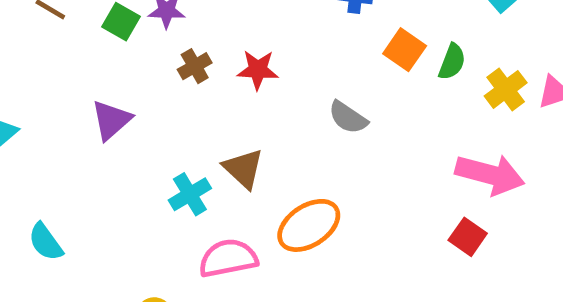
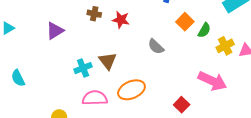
brown cross: (195, 66) -> (94, 14), turned 32
red square: (468, 237) -> (182, 105), moved

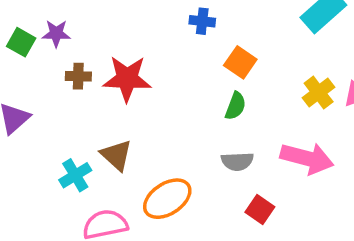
red star: (121, 20) -> (127, 79), size x1.5
green semicircle: (204, 30) -> (236, 106), moved
gray semicircle: (156, 47) -> (237, 161), moved, turned -36

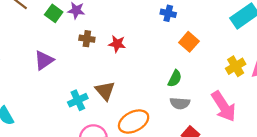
red star: (127, 79) -> (117, 44), size x0.6
green semicircle: (236, 106) -> (175, 79), moved
pink arrow: (307, 158) -> (224, 106), turned 36

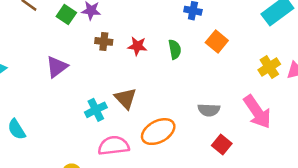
green semicircle: (175, 79) -> (175, 49), moved, turned -36

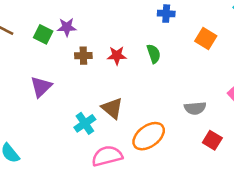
orange square: (217, 41) -> (206, 39), moved

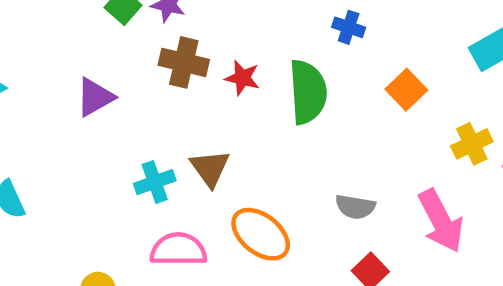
green semicircle: (154, 54) -> (308, 92), size x1.8
brown cross: (83, 56) -> (184, 62), size x1.5
orange ellipse: (149, 136) -> (261, 234), turned 60

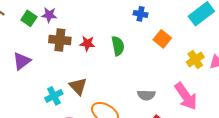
blue cross: (349, 27) -> (141, 14), moved
green semicircle: (308, 92) -> (118, 46), size x0.7

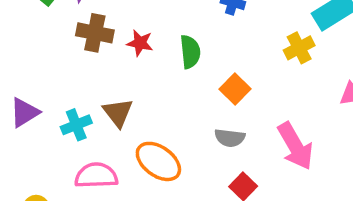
orange square: (162, 39) -> (235, 89), moved
yellow cross: (195, 60) -> (299, 48), moved
purple triangle: (22, 61) -> (25, 113), moved

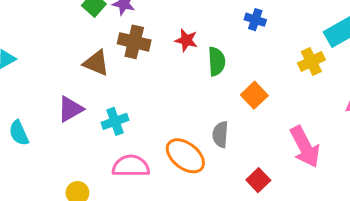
red star: (140, 43) -> (186, 40), moved
brown triangle: (118, 113) -> (96, 63), moved, turned -32
gray semicircle: (230, 138) -> (220, 134), moved, turned 85

